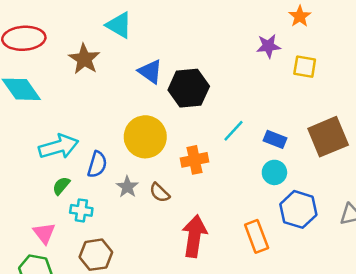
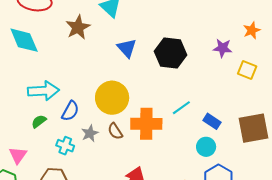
black hexagon: (189, 88) -> (171, 53), moved
orange cross: (194, 160) -> (146, 124), size x1.4
brown semicircle: (160, 193) -> (115, 131), moved
cyan cross: (81, 210) -> (65, 146), moved

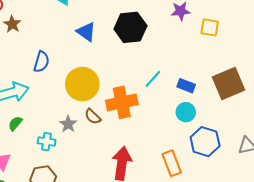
brown star: (78, 27) -> (12, 24), moved, size x0.7
blue semicircle: (70, 111) -> (41, 62), moved

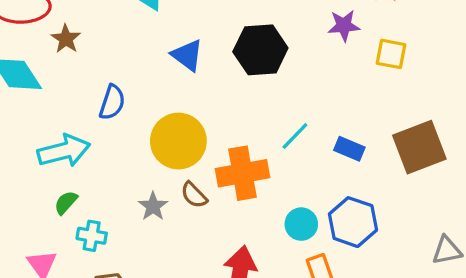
cyan circle: (186, 112) -> (301, 224), moved
cyan cross: (47, 142) -> (92, 236), moved
blue hexagon: (205, 142) -> (353, 222), moved

